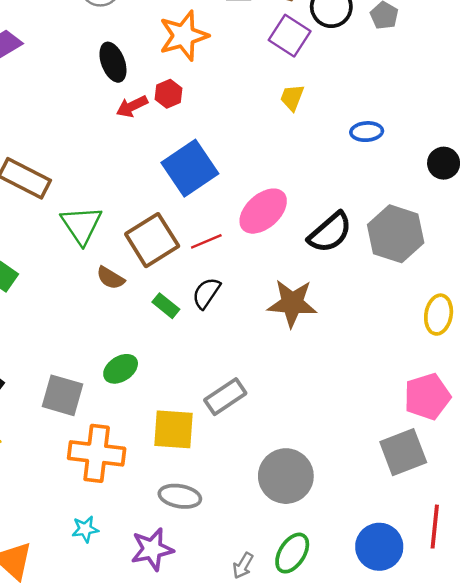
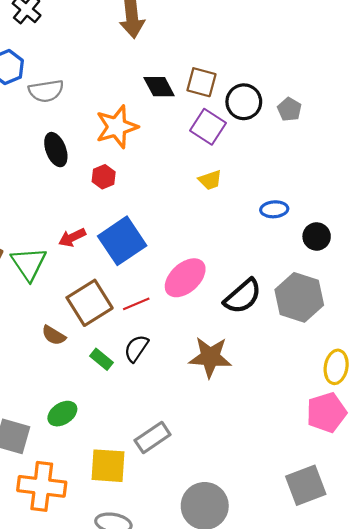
yellow trapezoid: (292, 98) -> (210, 180), turned -130
red arrow: (132, 106) -> (72, 238), moved
black circle: (444, 163) -> (317, 236), moved
green triangle: (81, 225) -> (29, 264), moved
pink pentagon: (427, 397) -> (326, 412), moved

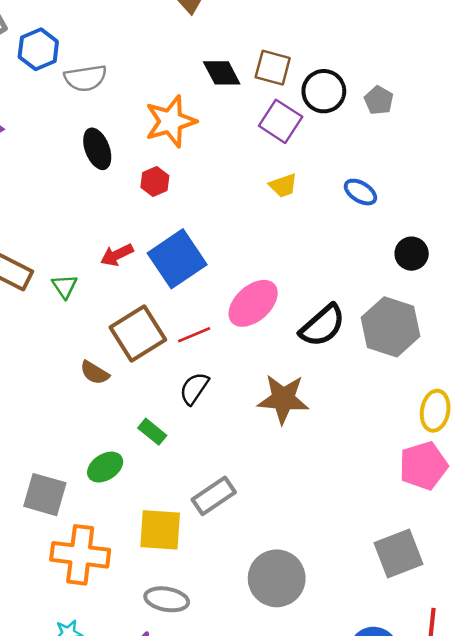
blue ellipse: (274, 209) -> (360, 192), moved, turned 36
green triangle: (29, 264) -> (65, 286), size x0.6
green rectangle: (101, 359) -> (152, 432), moved

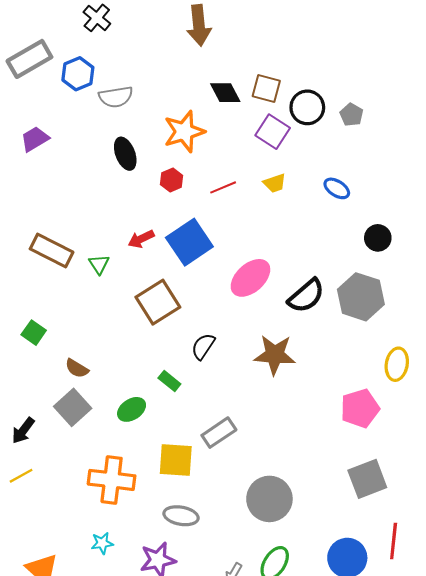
red line: (194, 335) -> (223, 187), moved
brown semicircle: (95, 373) -> (77, 368), moved
pink pentagon: (423, 466) -> (360, 408), moved
gray square: (45, 495) -> (73, 407), moved, turned 32

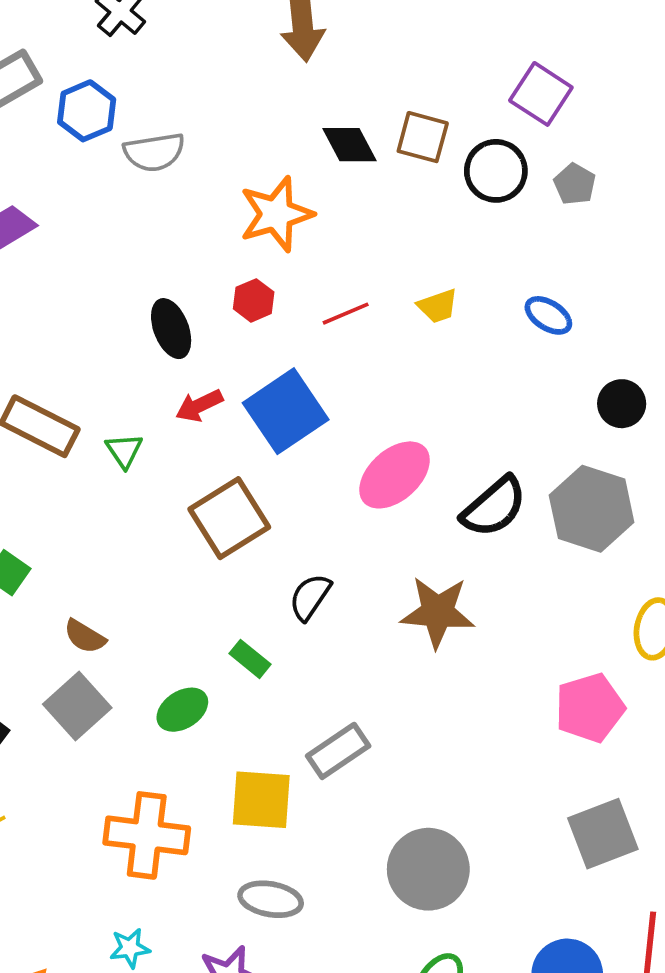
purple square: (273, 132) -> (541, 94), moved
black ellipse: (125, 154) -> (171, 329), moved

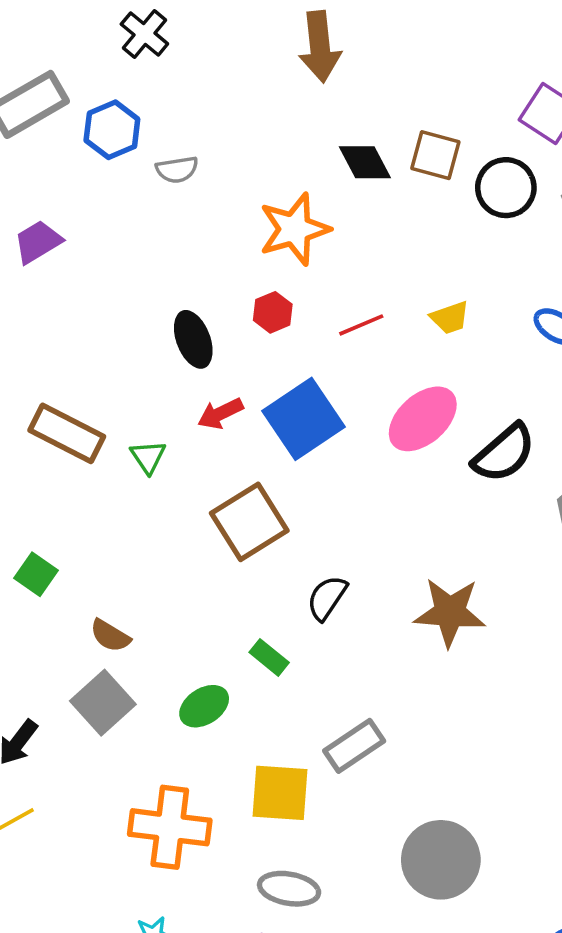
gray semicircle: (154, 152) -> (177, 170), size x0.7
pink ellipse: (394, 475) -> (423, 419), moved
black semicircle: (494, 507) -> (504, 453), moved

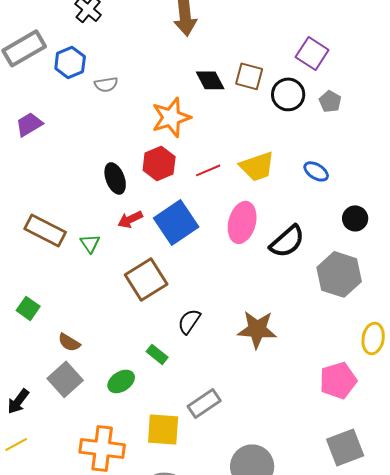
red hexagon: (273, 312) -> (159, 163), size x1.5
yellow trapezoid: (450, 318) -> (257, 166), size x1.6
pink ellipse: (423, 419) -> (242, 222), turned -33

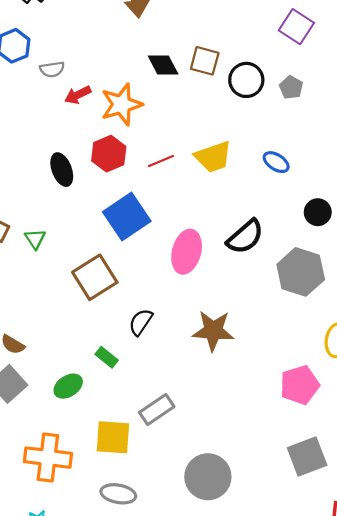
purple square: (312, 53) -> (296, 27), moved
red arrow: (130, 219) -> (78, 95), moved
pink ellipse: (242, 222) -> (187, 252), moved

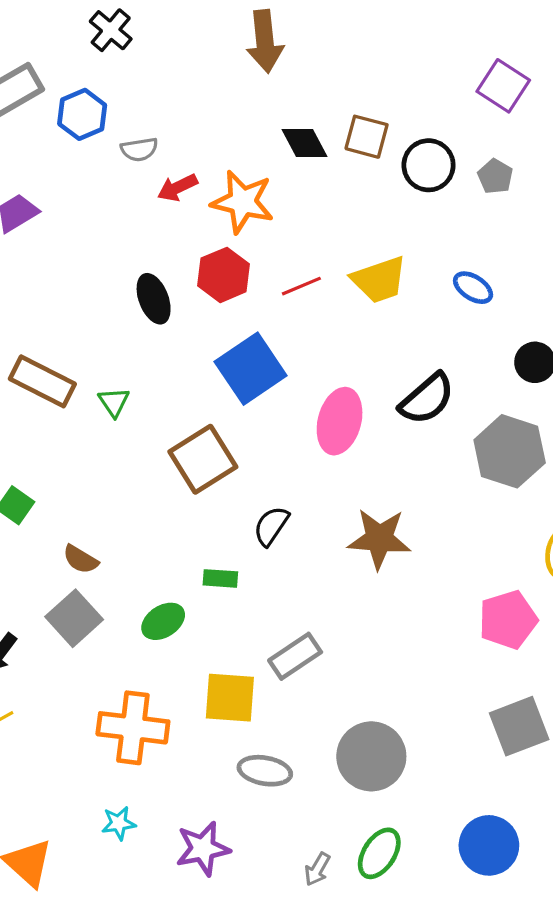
orange star: (121, 104) -> (243, 202), turned 30
green rectangle: (107, 357) -> (220, 578), turned -35
gray ellipse: (118, 494) -> (265, 771), moved

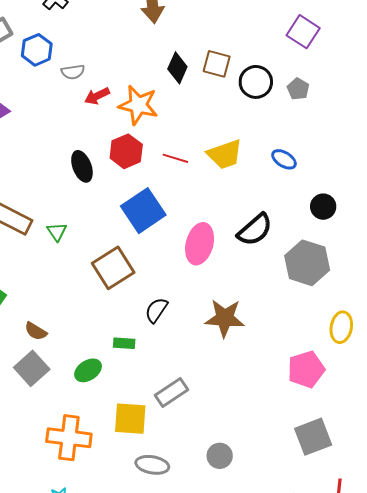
black diamond: (305, 143) -> (177, 68), turned 52
red line: (301, 286) -> (175, 158), turned 40
gray circle: (371, 756) -> (220, 456), size x0.6

